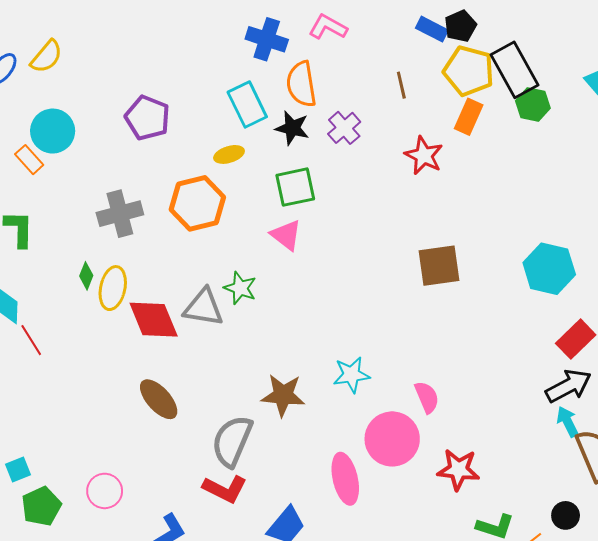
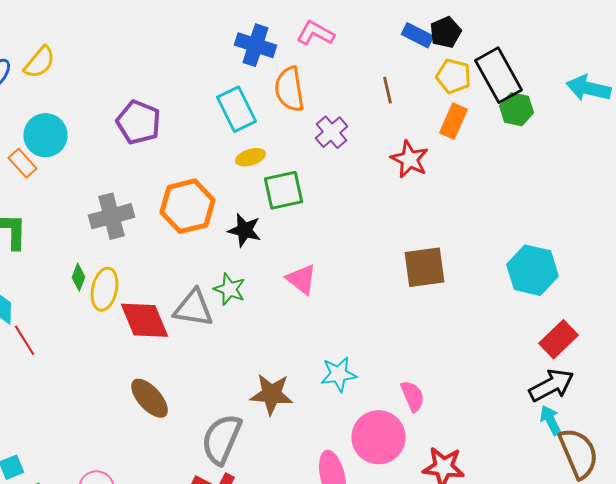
yellow pentagon: (469, 71) -> (454, 76), size x0.7
black star: (292, 128) -> (244, 230), moved
yellow ellipse: (229, 154) -> (250, 157), moved
pink triangle: (286, 235) -> (302, 279), moved

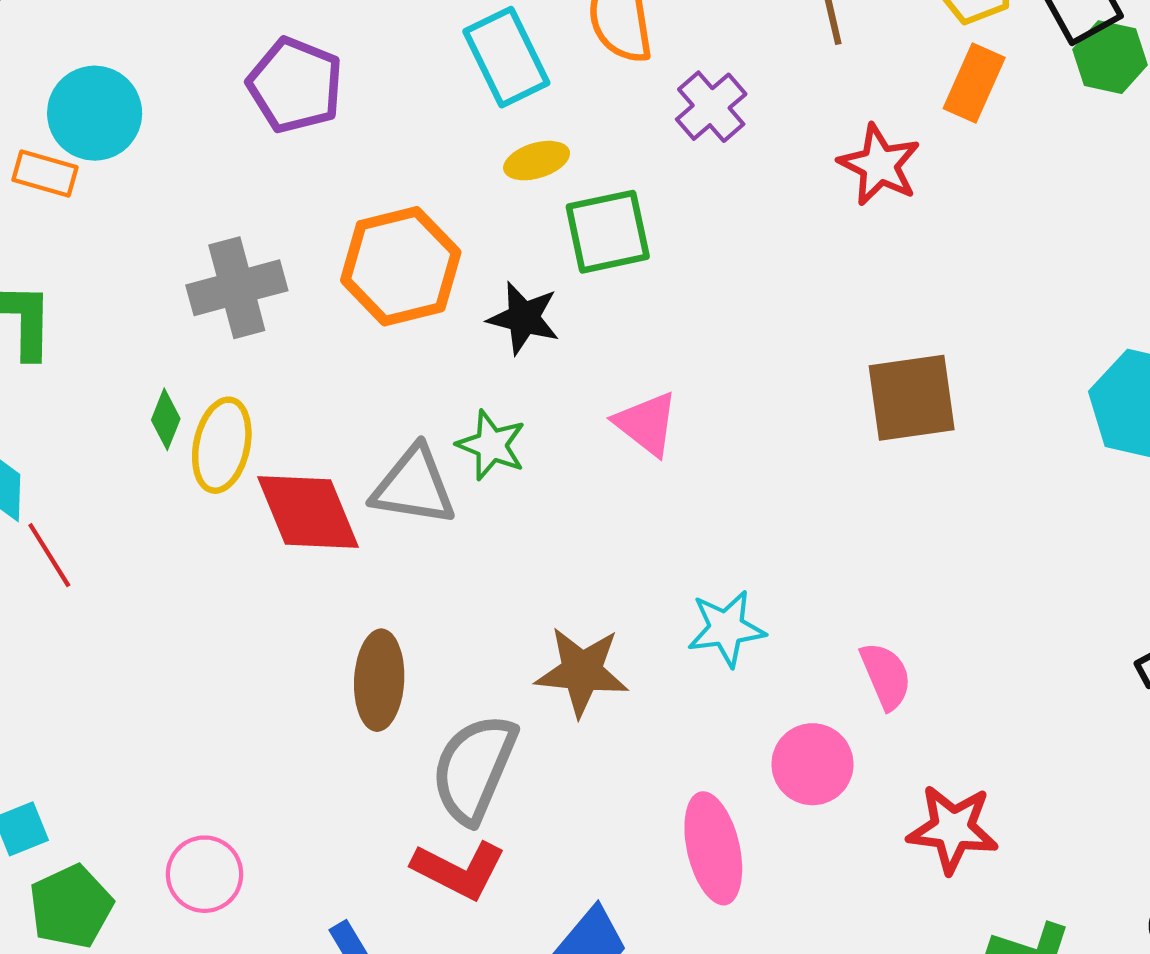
orange rectangle: (22, 163) -> (45, 174), turned -32
brown ellipse: (150, 398) -> (379, 680), moved, turned 45
pink circle: (378, 437) -> (812, 764), size x0.7

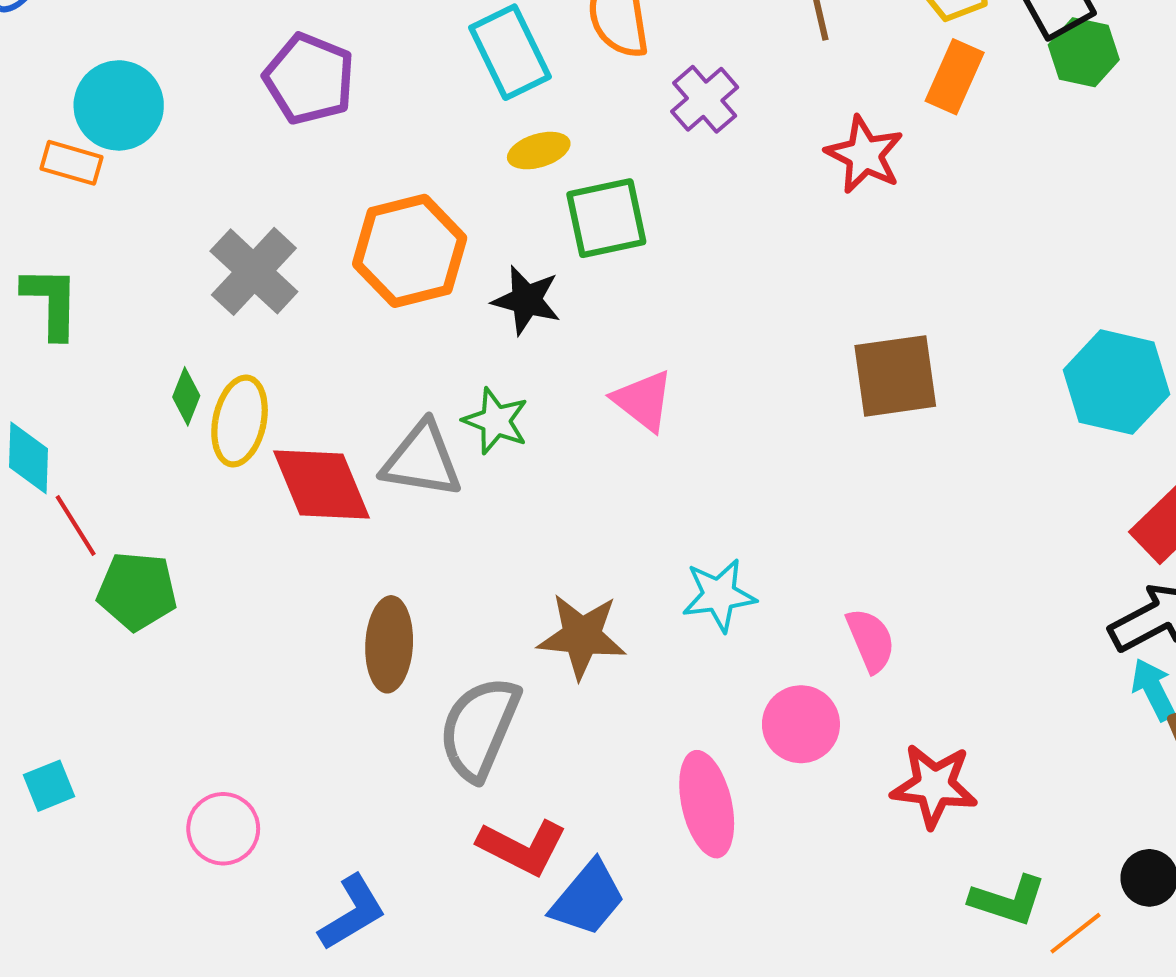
gray cross: (237, 288) -> (254, 271), turned -32
red L-shape: (459, 870) -> (522, 847), moved
green pentagon: (71, 907) -> (137, 591), moved, turned 30

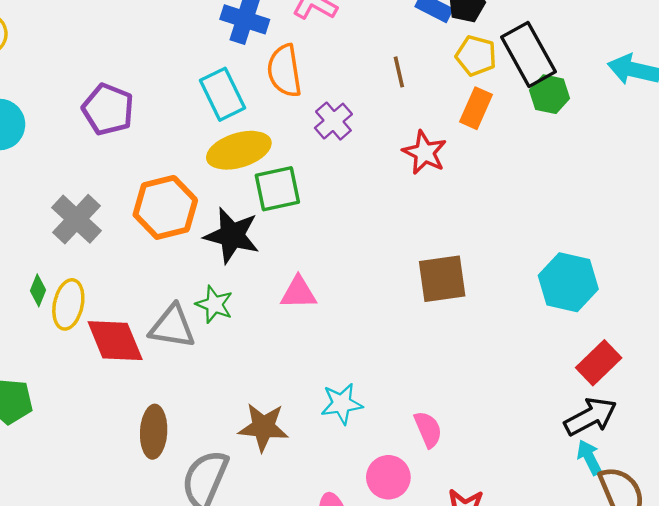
yellow ellipse: (539, 151) -> (239, 150), size x1.8
black star: (526, 300) -> (232, 235), size x1.4
pink triangle: (643, 400) -> (298, 293), turned -39

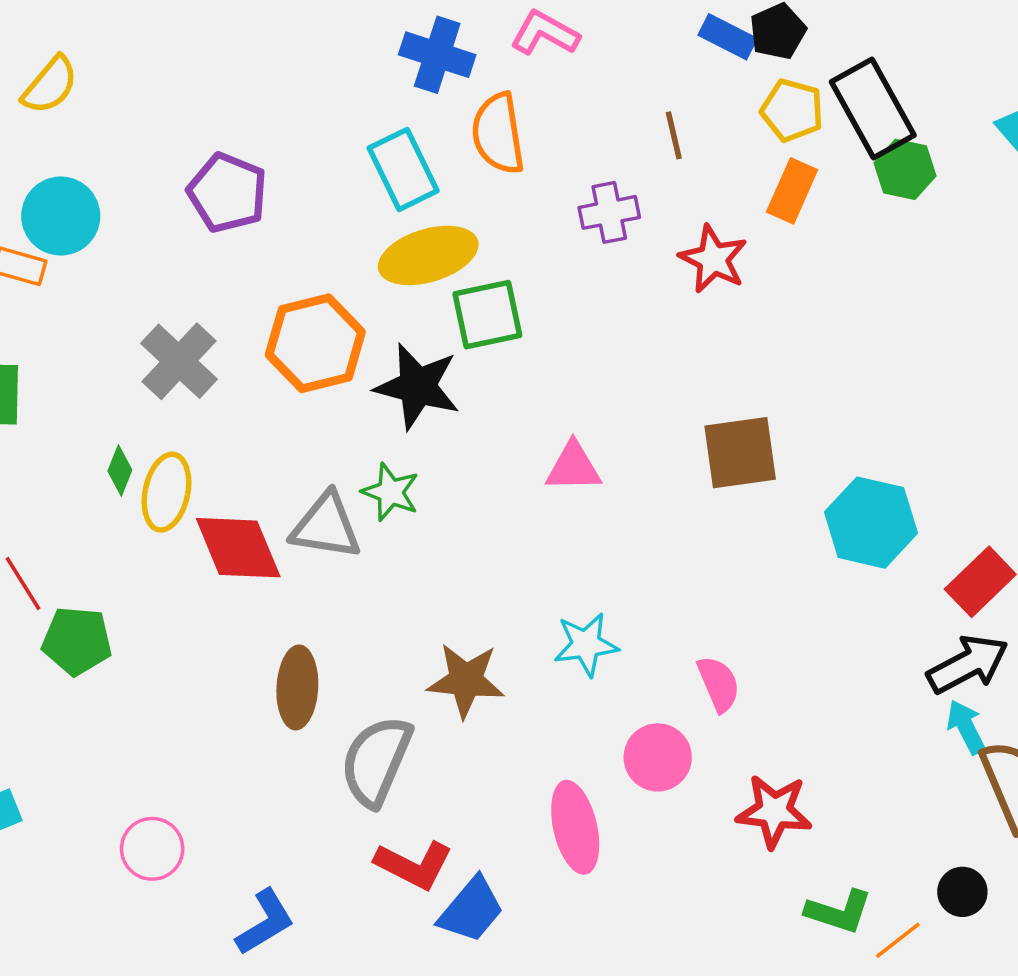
purple cross: (333, 121) -> (609, 212), moved, turned 30
cyan hexagon: (568, 282) -> (871, 523), moved
pink triangle: (298, 293) -> (573, 467), moved

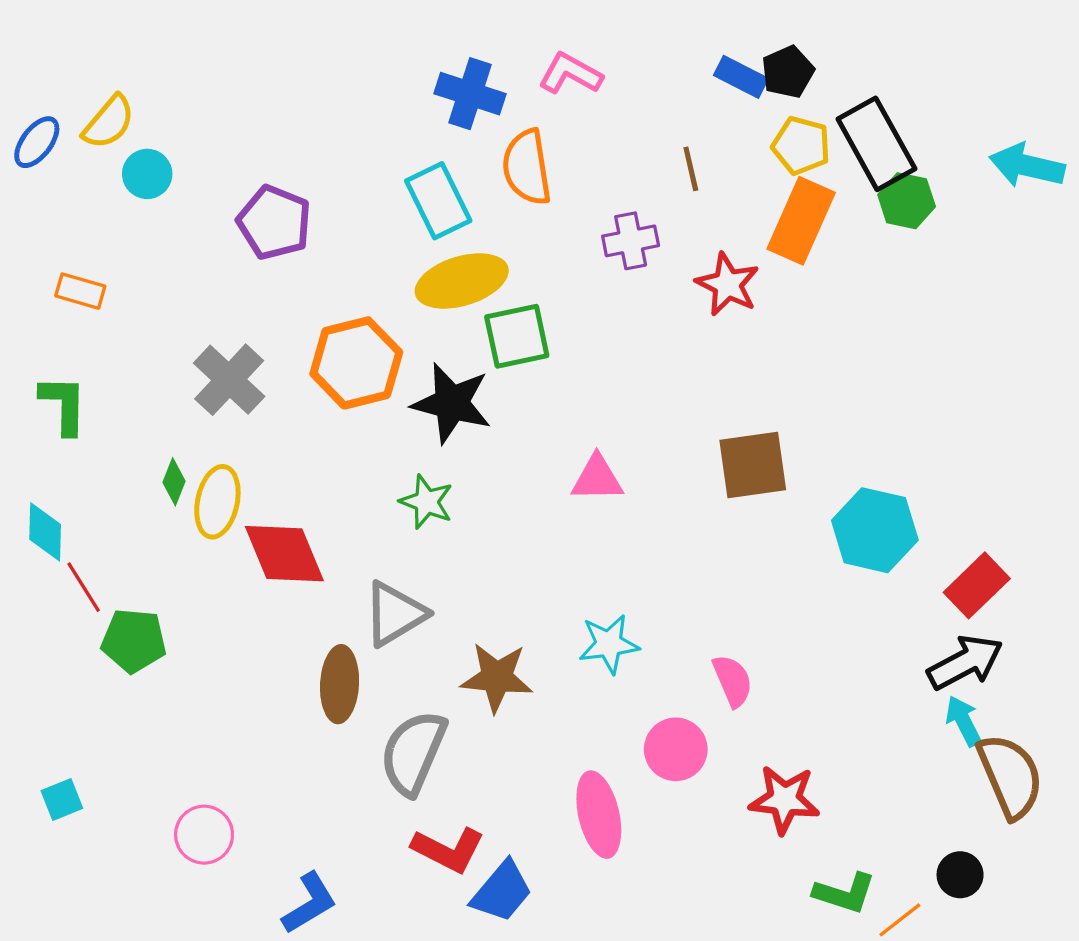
orange rectangle: (792, 191) -> (801, 221), size x1.4
cyan circle: (61, 216) -> (147, 174), moved, size x0.7
gray triangle: (326, 526) -> (395, 614), moved, turned -40

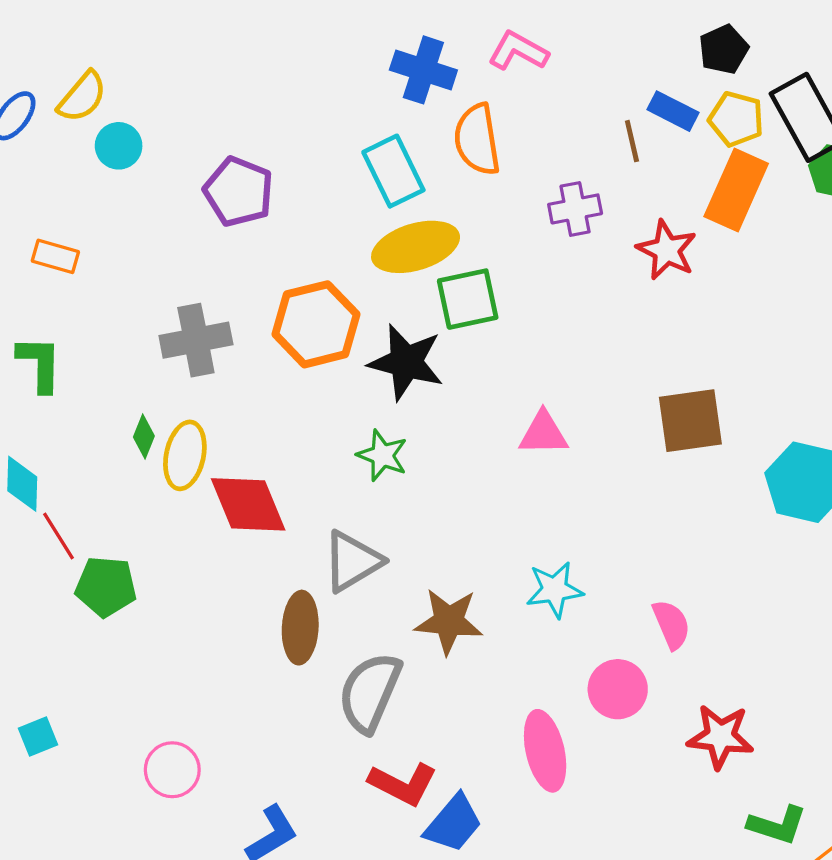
blue rectangle: (741, 77) -> (673, 111), moved
gray cross: (229, 380) -> (196, 340), turned 36

